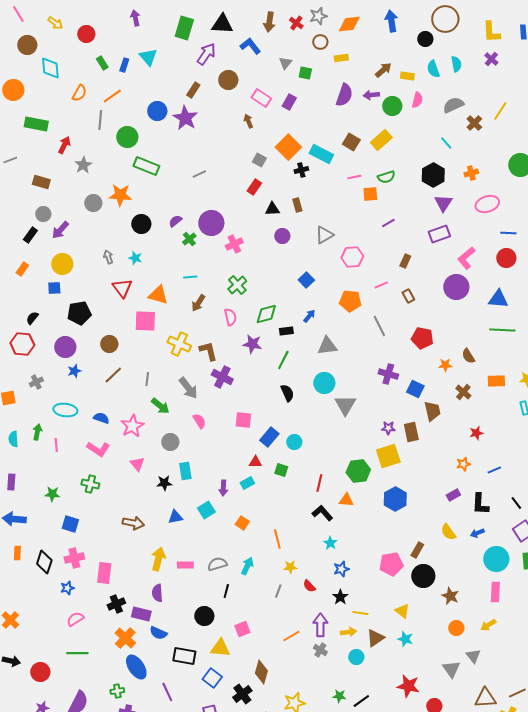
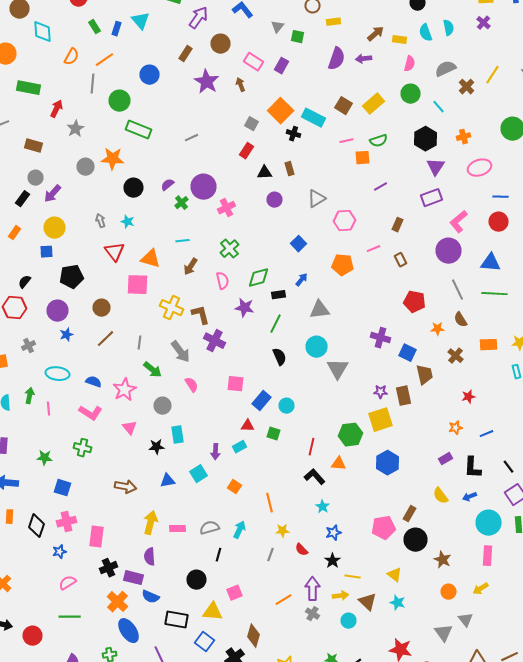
green circle: (392, 106) -> (410, 94), moved
purple star: (185, 118) -> (206, 82), moved
black cross: (301, 170) -> (294, 134), turned 32
gray line: (379, 326) -> (458, 290), moved
brown triangle: (375, 638) -> (368, 602), turned -42

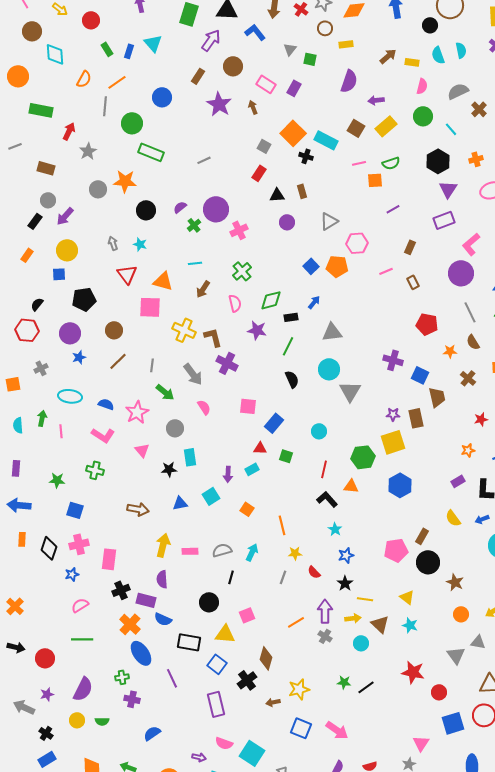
purple arrow: (364, 59) -> (376, 100), moved
orange pentagon: (342, 265) -> (337, 266), moved
cyan circle: (286, 406) -> (319, 431), moved
gray triangle: (466, 620) -> (478, 642), turned -42

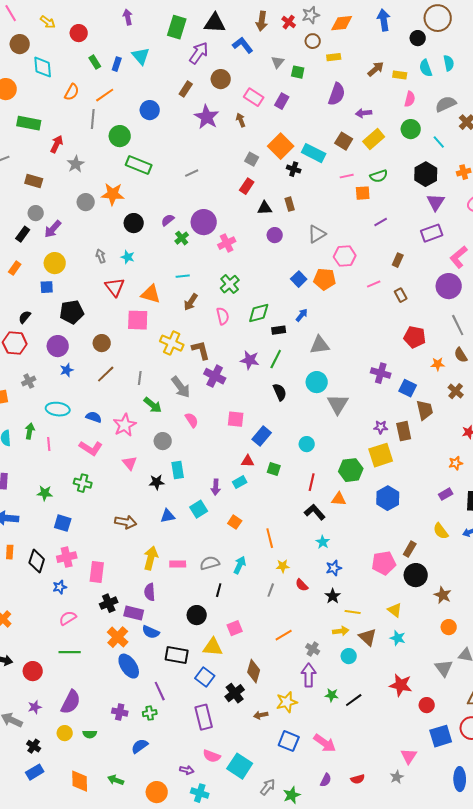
purple star: (257, 330) -> (250, 360), moved
purple arrow: (325, 611) -> (309, 675), moved
green cross: (122, 677) -> (150, 713), moved

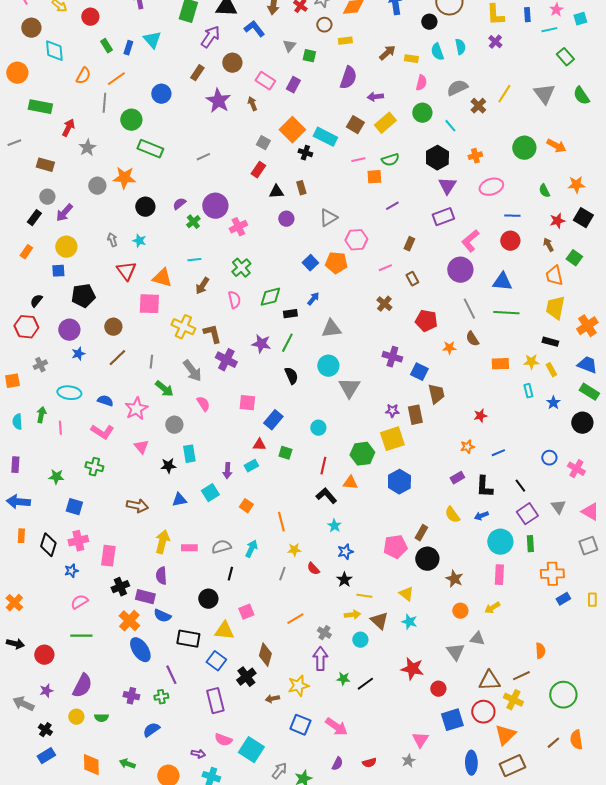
brown cross: (456, 391) -> (384, 304), moved

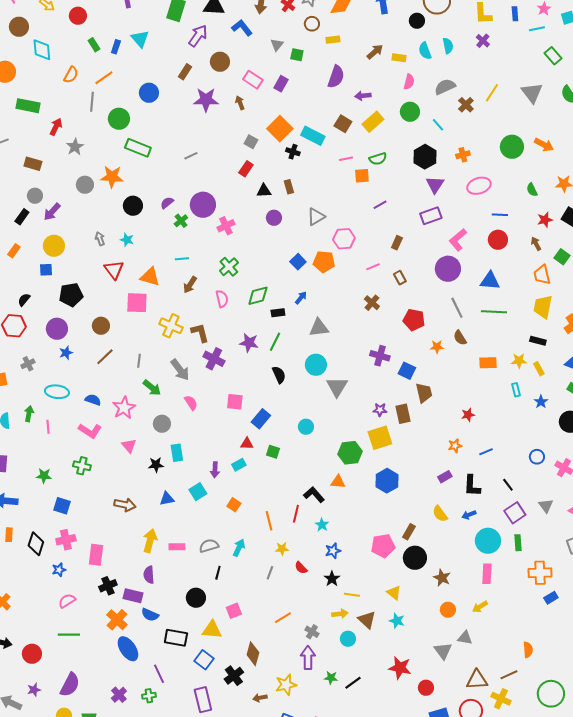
purple star: (218, 101) -> (206, 100), turned -30
red line: (323, 466) -> (296, 514), moved
purple cross: (131, 696) -> (119, 695), turned 35

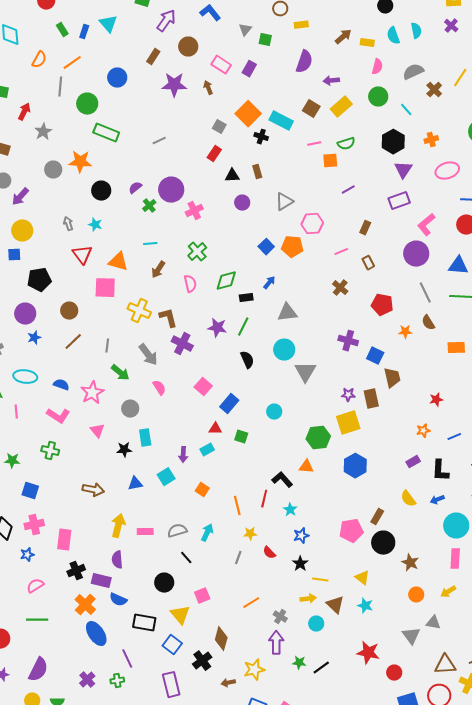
pink square: (235, 402) -> (203, 387), turned 36
black line: (218, 573) -> (186, 558), turned -56
yellow triangle: (212, 630) -> (180, 615), turned 45

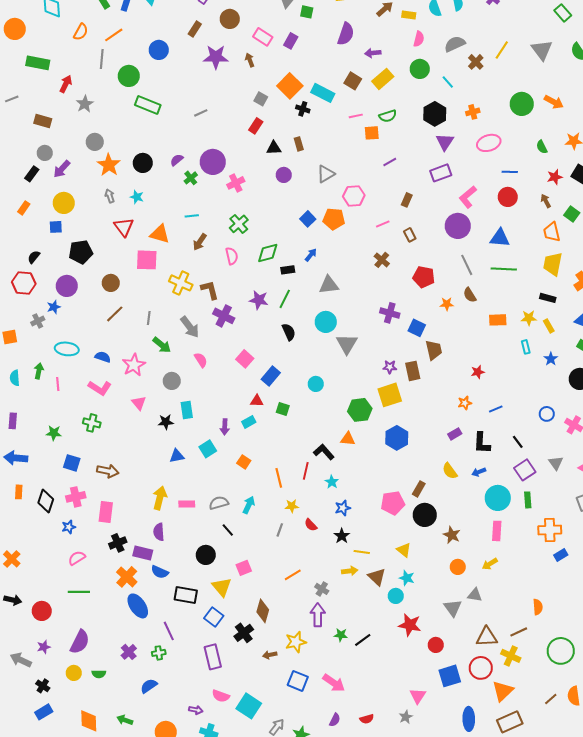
orange star: (80, 162) -> (109, 165), moved, turned 30
blue star: (34, 338) -> (54, 307), moved
brown arrow: (93, 490) -> (108, 471), moved
cyan circle: (316, 624) -> (396, 596), moved

